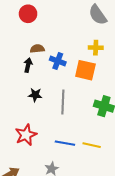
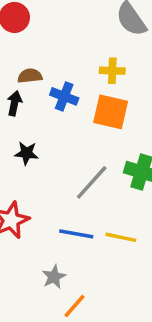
yellow cross: (96, 48) -> (112, 71), moved
gray line: (63, 102) -> (92, 182), moved, turned 40

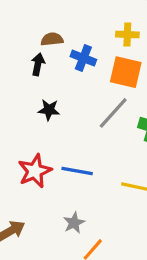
gray line: (92, 182) -> (113, 113), moved
blue line: (76, 234) -> (77, 171), moved

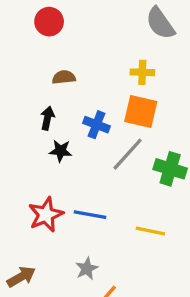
blue cross: (83, 58) -> (97, 125), moved
black arrow: (38, 64) -> (47, 118), moved

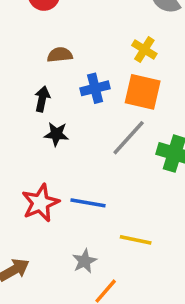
yellow cross: (142, 72) -> (144, 50), turned 30
blue cross: (97, 125) -> (95, 88), moved, turned -35
yellow line: (150, 231) -> (136, 240), moved

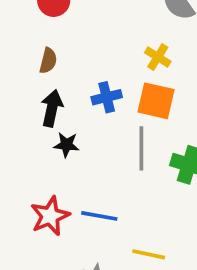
brown semicircle: (60, 55) -> (48, 61), moved, turned 110
black arrow: (42, 99) -> (52, 108), size x1.4
gray line: (129, 138) -> (141, 148), turned -42

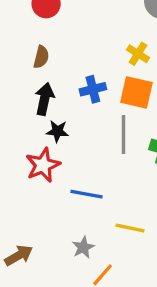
red star: (50, 216) -> (43, 165), moved

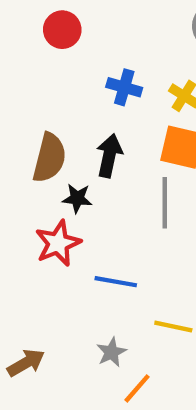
brown semicircle: (41, 57) -> (49, 158), moved, size x1.6
blue cross: (93, 89) -> (124, 87), moved, turned 30
black arrow: (44, 99) -> (109, 156), moved

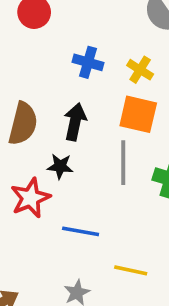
black star: (77, 198) -> (60, 166), moved

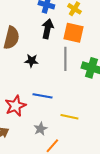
black arrow: (75, 122) -> (47, 29), moved
red star: (30, 198) -> (15, 106), moved

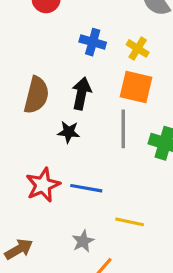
black arrow: (47, 29) -> (81, 93), moved
red star: (15, 106) -> (43, 185), moved

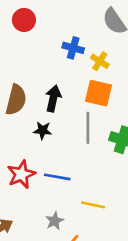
blue cross: (93, 42) -> (73, 48), moved

